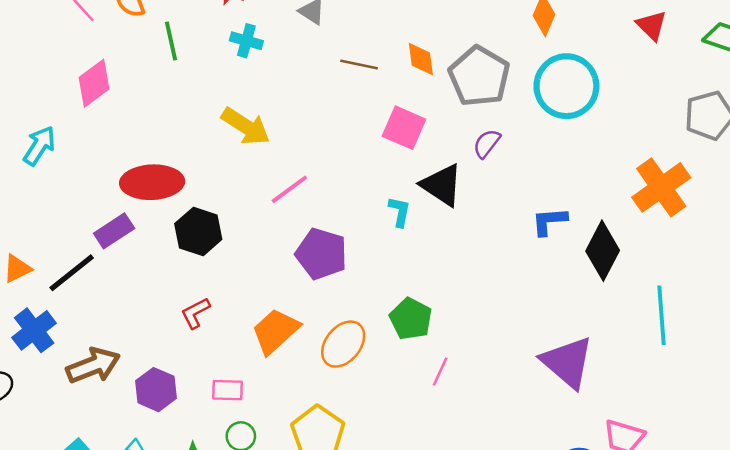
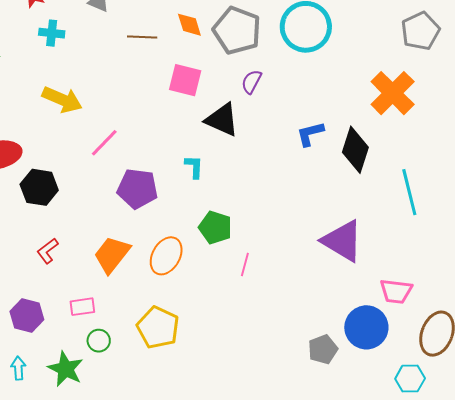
cyan L-shape: (400, 212) -> (194, 167), moved

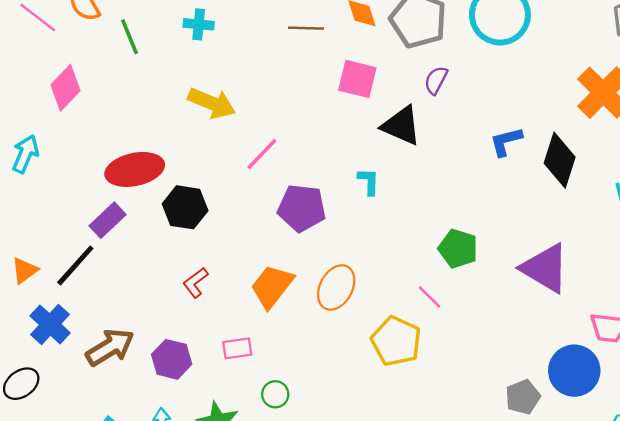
green pentagon: (215, 227) -> (458, 249), moved
pink line: (245, 264) -> (430, 297), turned -60
yellow pentagon: (158, 328) -> (396, 341), moved
green circle: (99, 341) -> (275, 394), moved

